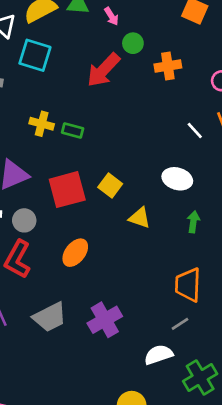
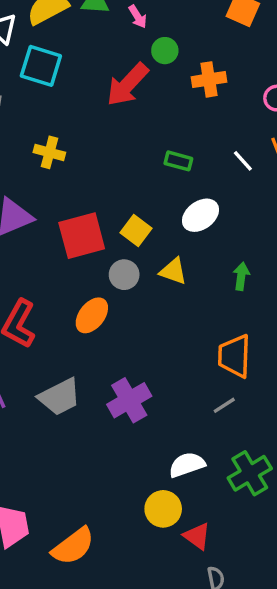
green rectangle: (73, 130) -> (178, 161), moved
white ellipse: (177, 179) -> (200, 215), moved, turned -52
gray circle: (24, 220) -> (124, 275), moved
white semicircle: (158, 355) -> (187, 465), moved

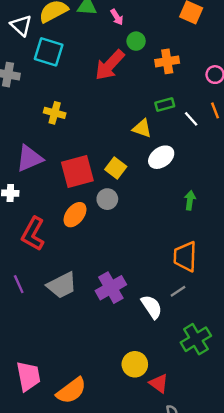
green rectangle: (178, 161) -> (165, 105), moved, turned -30
yellow triangle: (173, 271) -> (142, 128), moved
orange ellipse: (92, 315) -> (75, 215), moved
white semicircle: (187, 465) -> (152, 307), moved, turned 75

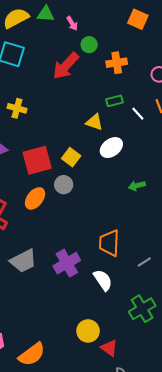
green arrow: (190, 200) -> (137, 186), turned -112
orange trapezoid: (185, 257) -> (109, 243), moved
gray line: (178, 291) -> (144, 262), moved

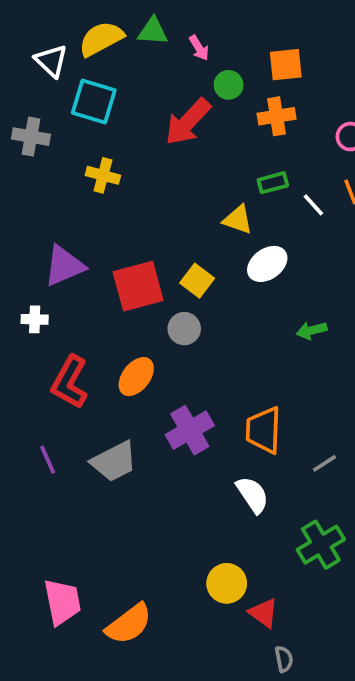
orange square: (138, 19) -> (286, 65), moved, turned -30
yellow cross: (17, 108) -> (103, 175), moved
orange ellipse: (35, 198) -> (136, 377), moved
purple cross: (67, 263) -> (190, 430), moved

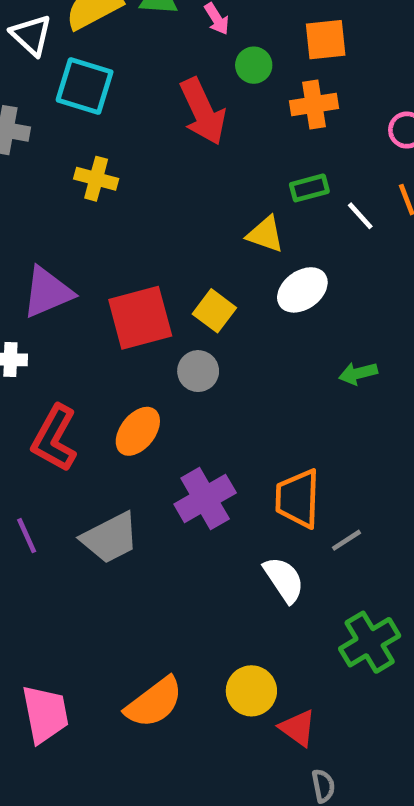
red arrow: (188, 122) -> (203, 111), turned -68
gray line: (325, 463) -> (346, 540), moved
orange semicircle: (129, 624) -> (154, 702), moved

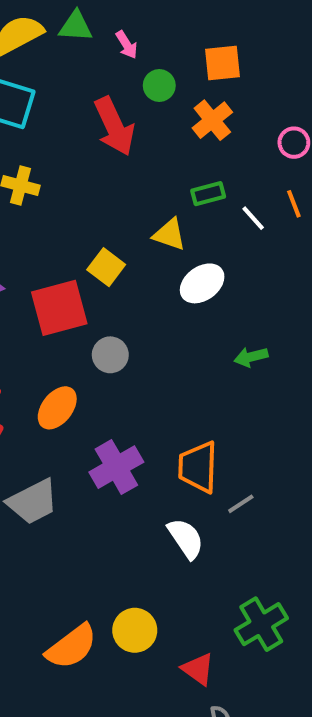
orange cross: (314, 105) -> (212, 120), turned -30
yellow square: (214, 311) -> (106, 267), moved
green cross: (370, 642) -> (261, 624), moved
yellow circle: (251, 691) -> (135, 630), moved

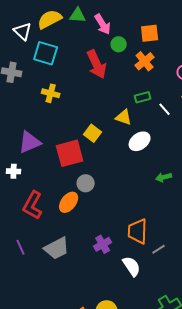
pink arrow: (127, 45) -> (103, 24), size x1.5
gray circle: (110, 355) -> (86, 183), moved
purple cross: (116, 467) -> (103, 244), moved, size x0.7

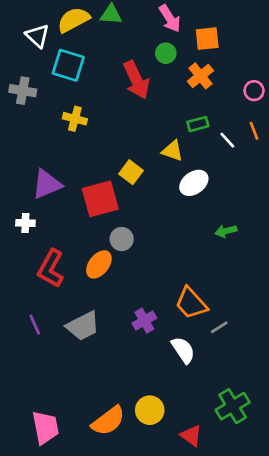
pink arrow: (103, 24) -> (170, 18), moved
orange trapezoid: (138, 231) -> (191, 303), turned -44

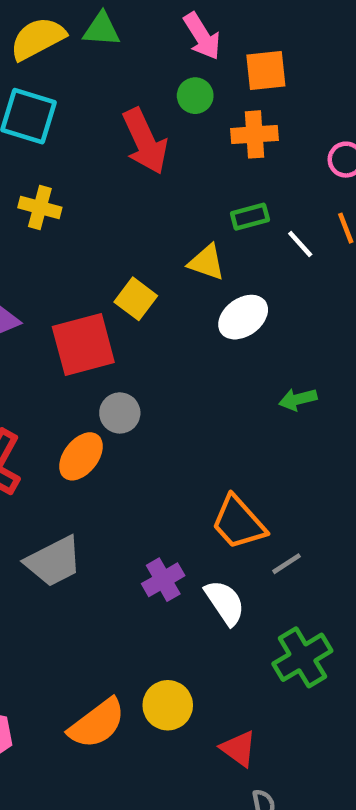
orange cross: (201, 76) -> (255, 134), turned 35
purple cross: (144, 321) -> (163, 580), moved
green cross: (233, 406) -> (302, 657), moved

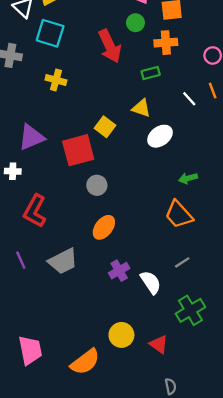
green rectangle: (250, 217) -> (151, 73), moved
orange ellipse: (81, 456) -> (104, 227), moved
orange trapezoid: (239, 523) -> (179, 214), moved
orange semicircle: (97, 724) -> (85, 362), moved
red triangle: (239, 749) -> (159, 344), moved

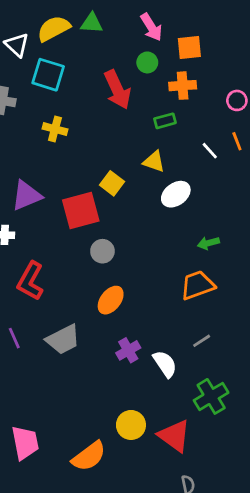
orange trapezoid: (179, 214) -> (198, 285), turned 112
red triangle: (159, 344) -> (174, 436), size x1.5

